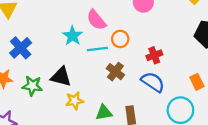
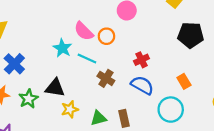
orange circle: (120, 39) -> (106, 36), moved
cyan line: (97, 49) -> (87, 59), turned 36
green star: (32, 86) -> (28, 99), turned -30

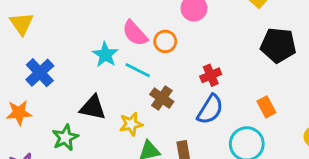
blue semicircle: (142, 85) -> (210, 109), turned 90
green star: (28, 99) -> (65, 138), moved
yellow star: (70, 109) -> (131, 124), moved

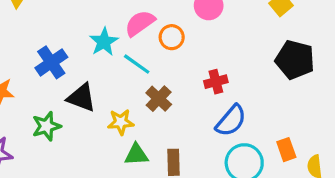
pink semicircle: (135, 33) -> (140, 23), turned 88
blue cross: (40, 73) -> (51, 62), moved
orange rectangle: (266, 107) -> (286, 150), moved
blue semicircle: (210, 109) -> (231, 121), moved

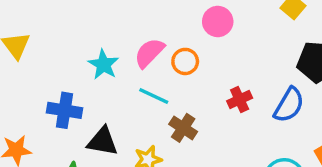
cyan star: (104, 42) -> (103, 65), moved
blue cross: (51, 62) -> (65, 110), turned -36
blue semicircle: (231, 121) -> (289, 105), moved

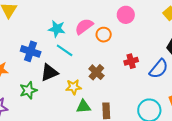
cyan star: (103, 65) -> (57, 29), turned -30
cyan line: (154, 96) -> (65, 50), moved
black triangle: (103, 141) -> (49, 73), turned -42

